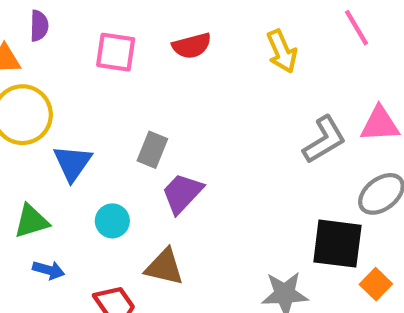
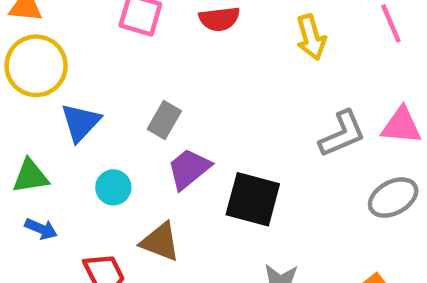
black square: (337, 244) -> (253, 199), moved

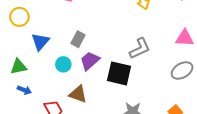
yellow circle: (36, 66) -> (19, 17), size x0.7
gray L-shape: (342, 134) -> (140, 48), moved
cyan circle: (113, 187) -> (63, 64), moved

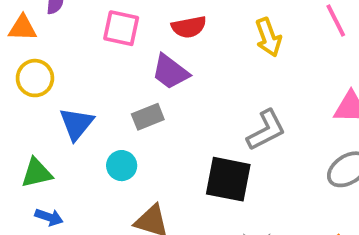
gray rectangle: (78, 39) -> (148, 117), turned 42
purple trapezoid: (90, 61) -> (170, 72), moved, turned -100

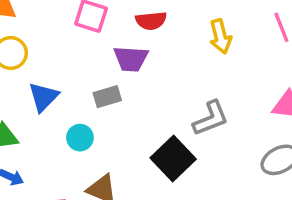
purple trapezoid: (170, 72) -> (131, 59), turned -39
black square: (228, 179) -> (173, 159), turned 30

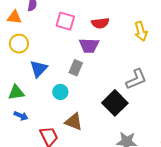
gray rectangle: (107, 97) -> (76, 68), turned -49

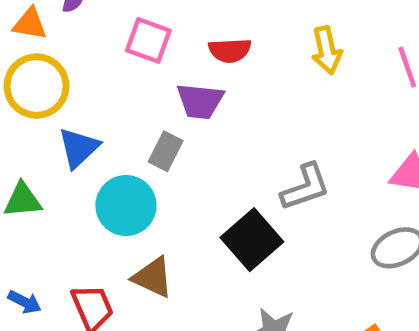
yellow arrow: (141, 31) -> (327, 50), moved
yellow circle: (19, 44) -> (36, 86), size x1.4
cyan circle: (60, 92) -> (126, 206), size x1.6
blue arrow: (21, 116) -> (25, 302), moved

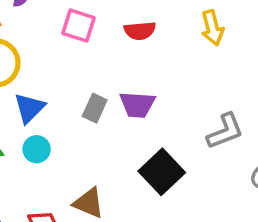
purple trapezoid: (200, 101) -> (137, 105), moved
gray L-shape: (305, 187) -> (225, 131), moved
cyan circle: (126, 206) -> (37, 149), moved, size x0.6

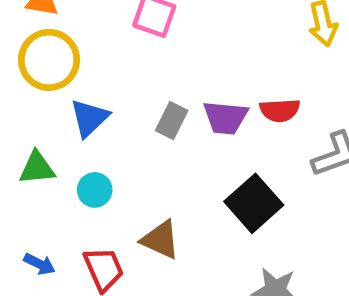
red semicircle: (140, 31) -> (280, 110), moved
cyan circle: (37, 149) -> (95, 190), moved

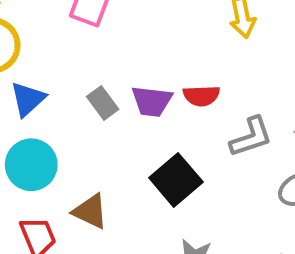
gray rectangle: (172, 121) -> (103, 103), turned -64
cyan circle: (95, 190) -> (31, 165), size x1.6

